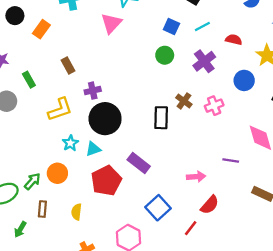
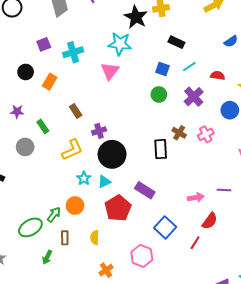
purple line: (231, 161) -> (224, 190), moved

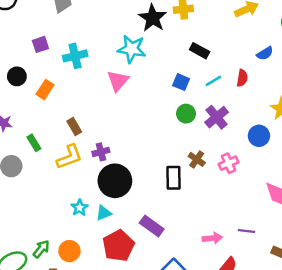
red semicircle: (218, 75) -> (242, 78), moved, turned 88
green circle: (159, 95) -> (186, 114), moved
yellow L-shape: (72, 150) -> (69, 157), moved
orange circle: (75, 206) -> (69, 251), moved

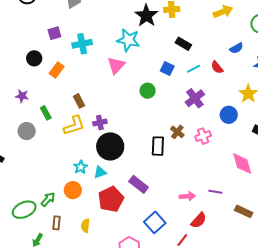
red semicircle: (242, 78) -> (217, 67), turned 128
green circle: (186, 114) -> (148, 91), moved
orange circle: (69, 251) -> (73, 190), moved

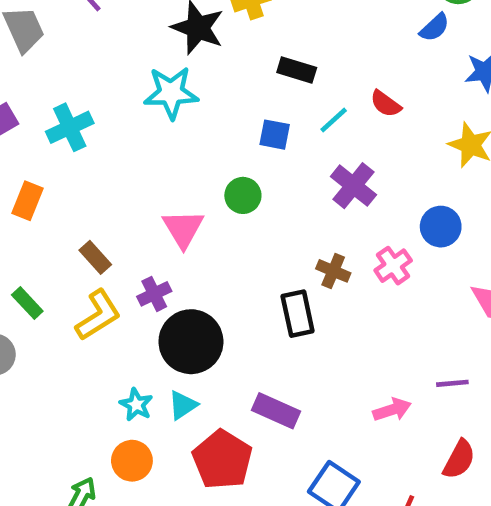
blue semicircle: (236, 48) -> (435, 27), moved
pink triangle: (116, 65) -> (183, 229), moved
blue circle: (229, 115) -> (441, 227), moved
red semicircle: (199, 220) -> (459, 459), moved

